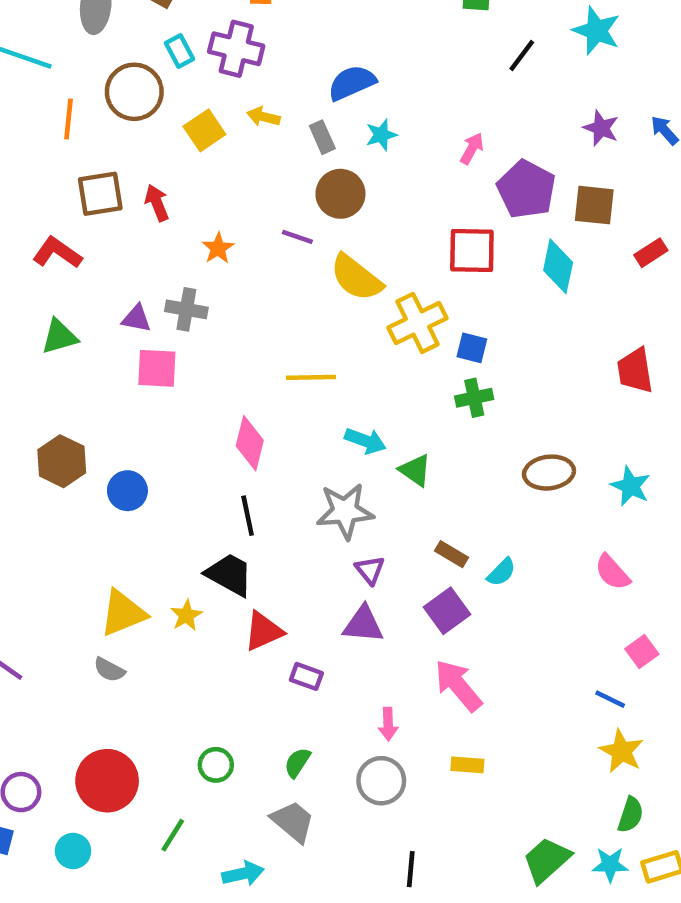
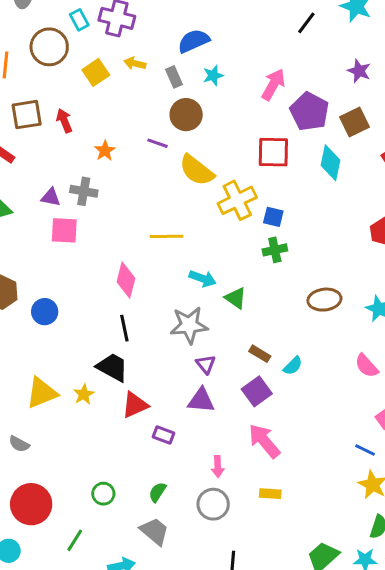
pink arrow: (472, 148) -> (273, 84), size x1.5
brown square: (594, 205) -> (355, 122), turned -32
gray semicircle: (109, 670) -> (19, 444), moved

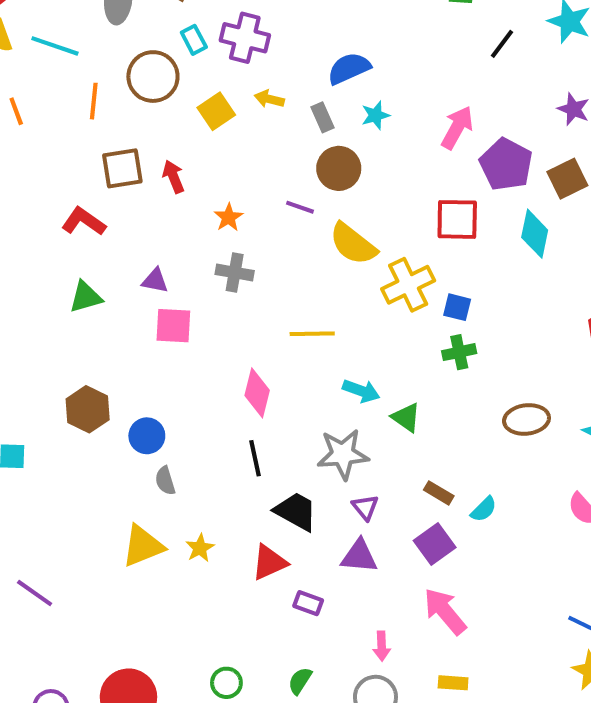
gray cross: (84, 191) -> (235, 273), moved
black trapezoid: (112, 367) -> (296, 511), moved
gray semicircle: (19, 444) -> (165, 481), moved, turned 45

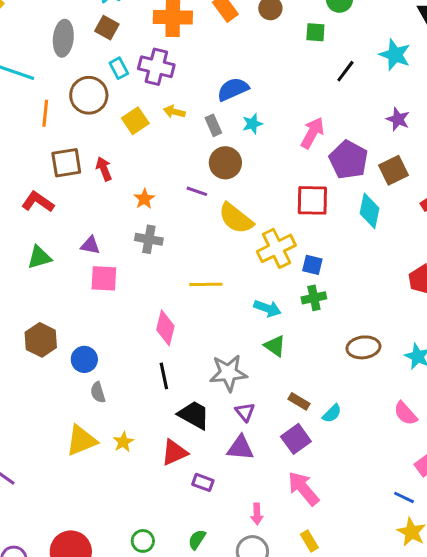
cyan arrow: (361, 391) -> (267, 308), moved
yellow rectangle: (453, 683) -> (309, 541), turned 55

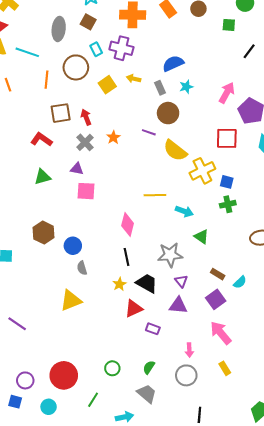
gray cross: (149, 239) -> (85, 142), moved, turned 36
cyan arrow: (267, 308) -> (184, 211), moved
yellow star: (123, 442) -> (119, 284), moved

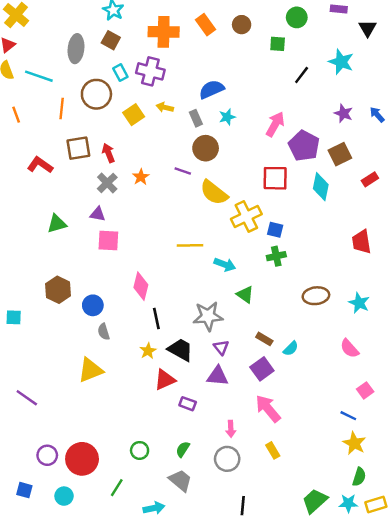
red L-shape: (41, 139) -> (40, 165), moved
pink diamond: (128, 224) -> (141, 286), moved
purple circle: (25, 380) -> (47, 455), moved

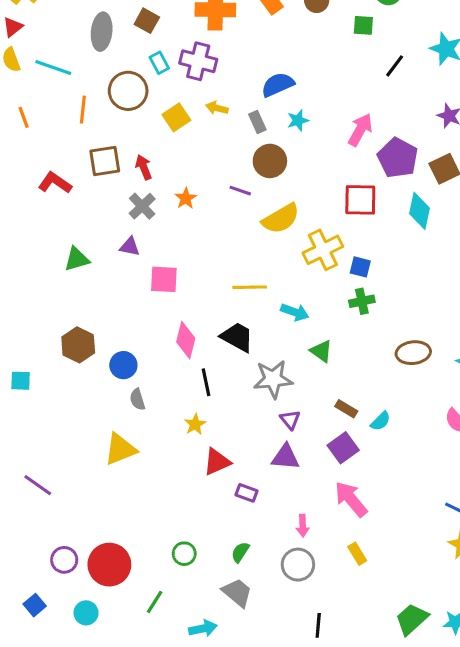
yellow semicircle: (214, 193) -> (281, 219), turned -68
pink square: (108, 241) -> (164, 279), moved
black trapezoid: (180, 350) -> (237, 337), moved
blue square: (24, 490) -> (35, 605), turned 35

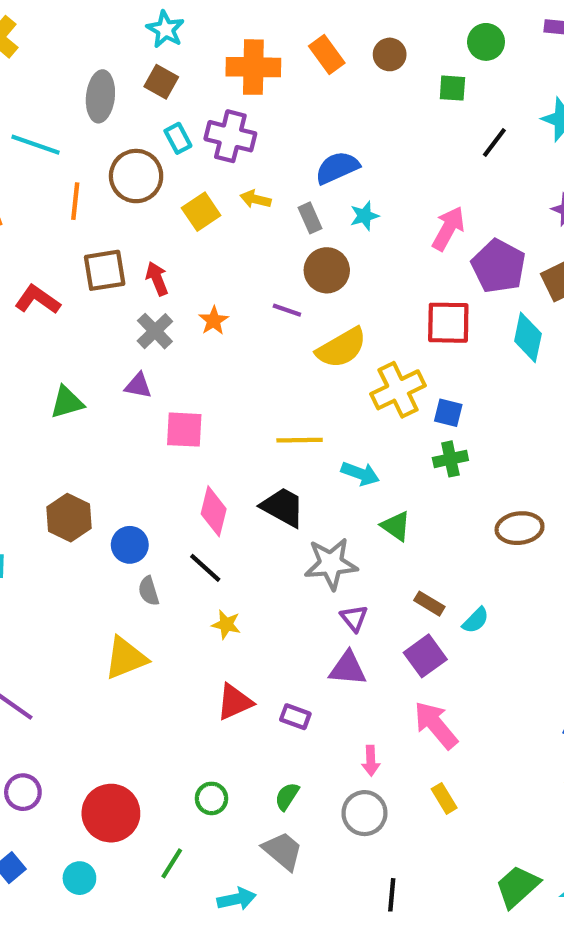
black line: (206, 382) -> (205, 568), moved, turned -36
yellow star: (195, 424) -> (226, 624), turned -30
red triangle: (217, 462) -> (235, 702), moved
purple circle: (64, 560) -> (23, 792), moved

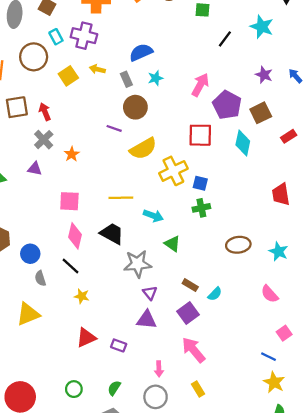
orange star: (214, 321) -> (72, 154), moved
pink square: (184, 430) -> (69, 201), moved

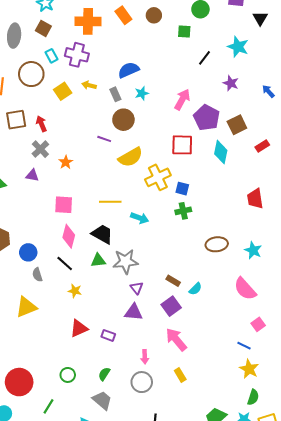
purple star: (264, 75) -> (231, 83), moved
green triangle: (172, 244) -> (98, 260), moved, turned -42
pink semicircle: (270, 294) -> (245, 289), size x1.4

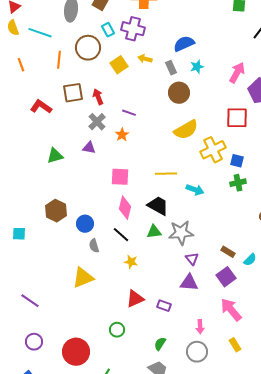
purple line: (104, 139) -> (129, 113), moved
green circle: (68, 375) -> (117, 330), moved

